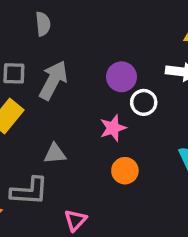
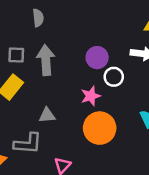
gray arrow: (53, 80) -> (46, 60), turned -32
orange circle: (125, 171) -> (100, 128), size x1.6

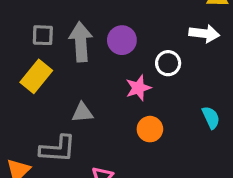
purple circle: (97, 58) -> (122, 40), moved
orange circle: (100, 128) -> (150, 129), size x0.6

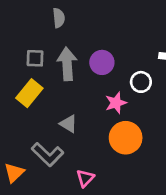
gray triangle: (82, 113) -> (68, 124), turned 36
orange circle: (150, 129) -> (126, 138), size x1.5
gray L-shape: (58, 149) -> (48, 154), turned 40

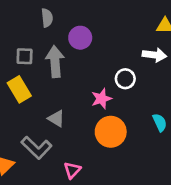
purple circle: (102, 62) -> (80, 38), moved
yellow rectangle: (29, 93) -> (19, 89), turned -70

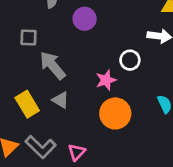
gray arrow: (55, 62) -> (53, 65), moved, turned -36
yellow rectangle: (19, 89) -> (27, 104), moved
gray L-shape: (36, 148) -> (41, 147), moved

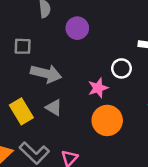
gray arrow: (53, 65) -> (46, 74), turned 144

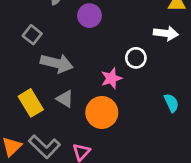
gray square: (23, 46) -> (32, 35), turned 36
orange circle: (107, 120) -> (102, 112), moved

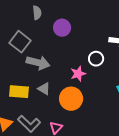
gray square: (32, 35) -> (20, 42), size x1.5
yellow rectangle: (31, 103) -> (19, 92), turned -54

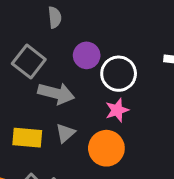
purple circle: (62, 28) -> (87, 55), moved
white circle: (96, 59) -> (119, 74), moved, size x1.5
gray triangle: (44, 89) -> (65, 133), turned 48

